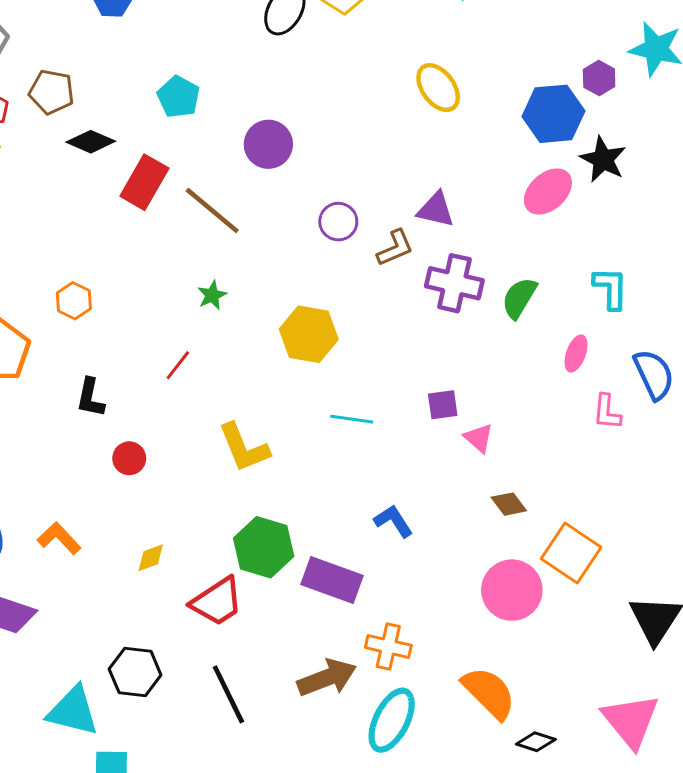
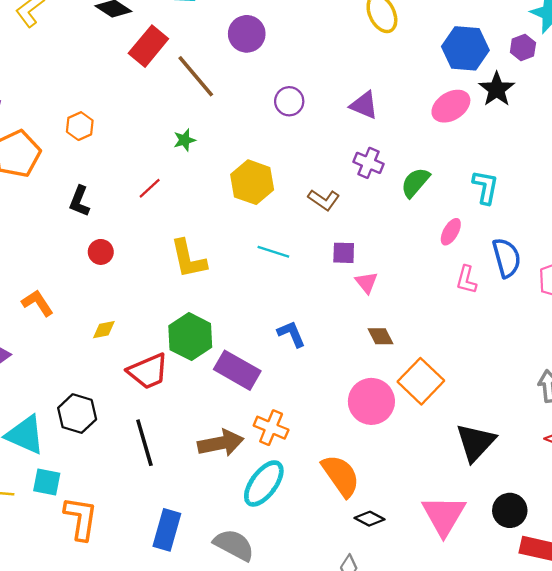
purple hexagon: (599, 78) -> (523, 47), moved
brown L-shape: (395, 248) -> (324, 200), moved, turned 48
purple cross: (454, 283) -> (368, 163), size x0.7

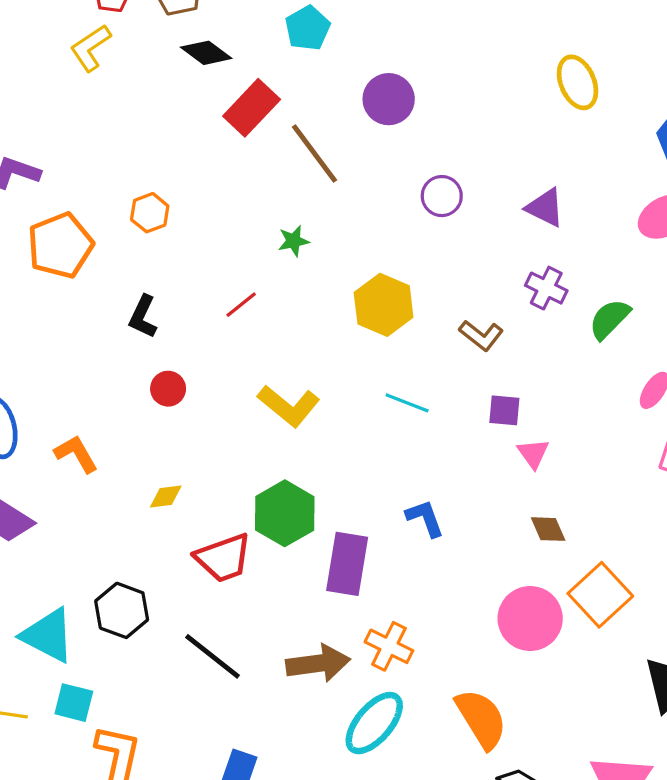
yellow L-shape: (188, 259) -> (289, 406), turned -42
purple rectangle: (237, 370) -> (347, 564), turned 66
black line: (144, 443) -> (212, 656), turned -39

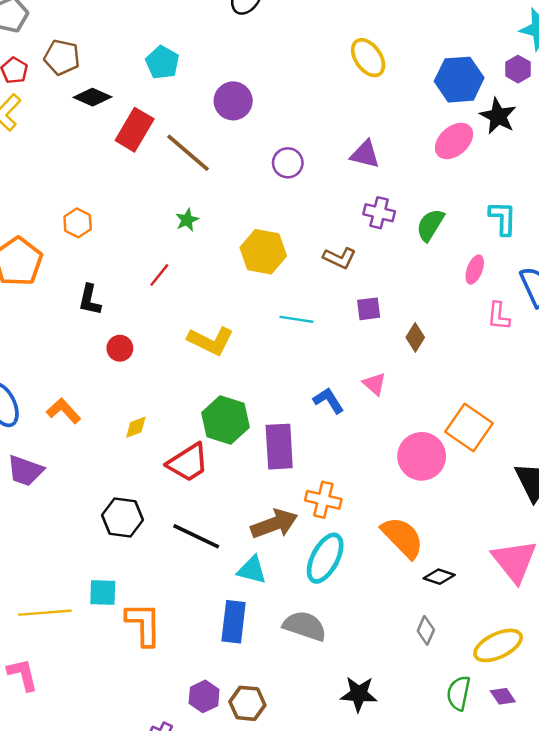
pink triangle: (533, 453) -> (375, 384), moved
brown diamond: (548, 529) -> (415, 337), moved, turned 68
cyan triangle: (48, 635) -> (252, 570), moved, size x0.7

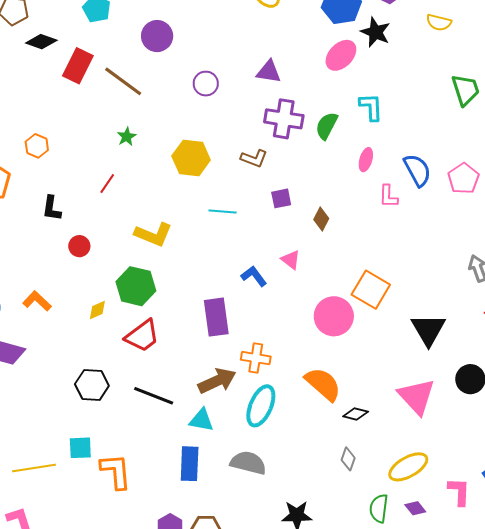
purple cross: (379, 213) -> (284, 119), size x1.5
cyan L-shape: (503, 218) -> (371, 107), moved
green hexagon: (225, 420) -> (136, 286), moved

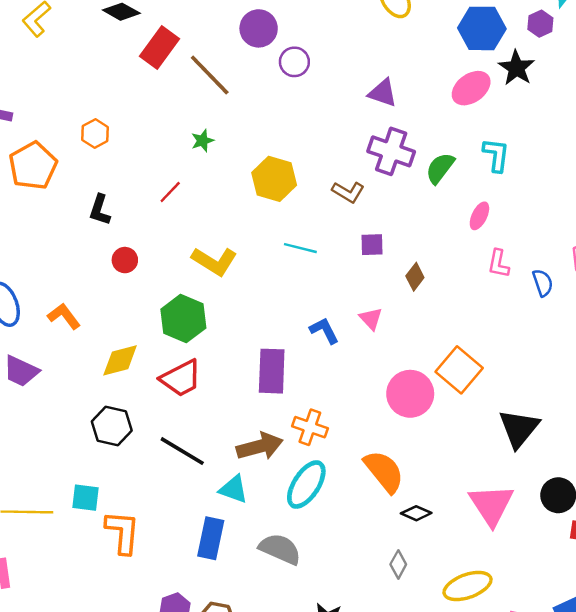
purple circle: (206, 84) -> (294, 62), moved
blue semicircle: (417, 170) -> (543, 283), moved, size x0.7
yellow diamond: (97, 310) -> (120, 360), moved, size x1.6

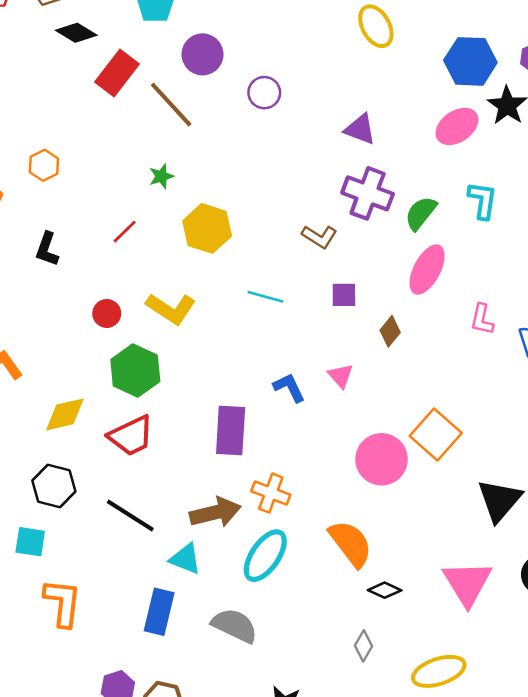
purple circle: (259, 28) -> (202, 54), moved
yellow hexagon: (274, 179) -> (207, 228), moved
pink ellipse: (479, 216) -> (427, 270), moved, size x1.6
red circle: (125, 260) -> (107, 313), moved
cyan square: (85, 498) -> (30, 542), moved

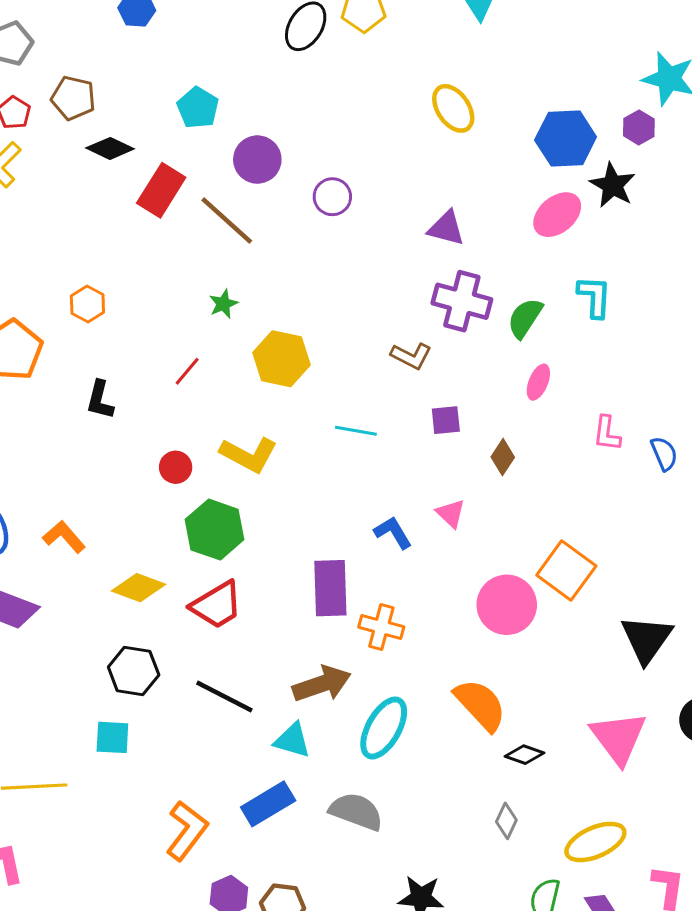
pink ellipse: (427, 270) -> (538, 382), size x0.6
yellow diamond: (65, 414) -> (138, 588), turned 39
orange cross: (271, 493) -> (381, 627), moved
orange L-shape: (63, 603) -> (187, 831), moved, turned 36
blue rectangle: (159, 612) -> (268, 804), turned 51

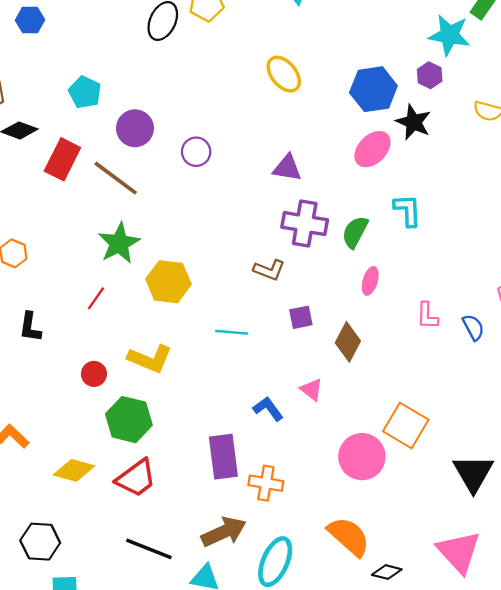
green star: (223, 304) -> (119, 243), size x1.8
brown diamond: (503, 457) -> (348, 342), size x1.4
black hexagon: (134, 671) -> (40, 542), moved

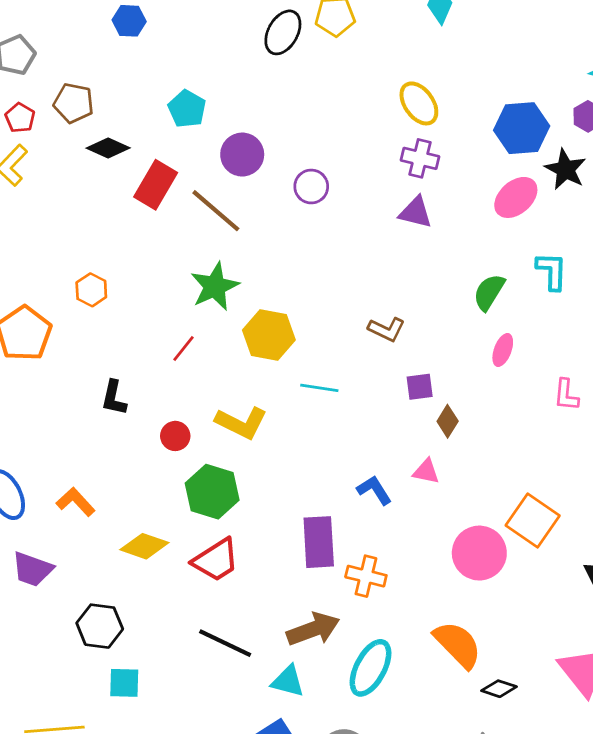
purple cross: (305, 224) -> (420, 158), moved, size x0.7
black L-shape: (30, 327) -> (114, 398), moved
cyan line: (232, 332) -> (319, 388), moved
brown diamond: (348, 342) -> (448, 421), moved, size x0.7
pink triangle: (312, 390) -> (426, 471), turned -30

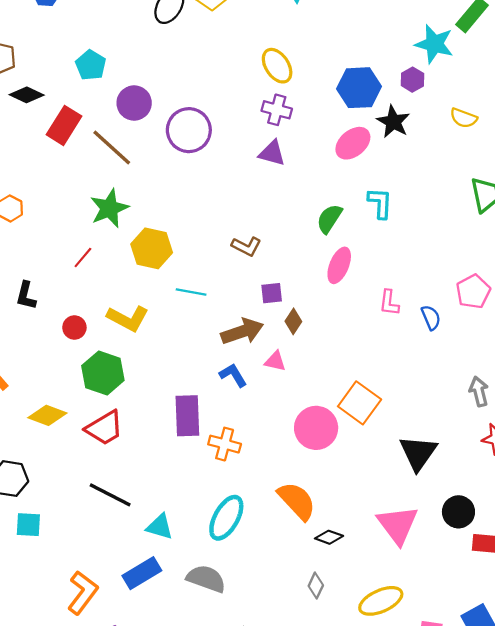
purple circle: (311, 187) -> (189, 130), size x1.6
pink ellipse: (503, 350) -> (339, 265), size x1.4
brown arrow: (313, 629) -> (242, 331), moved

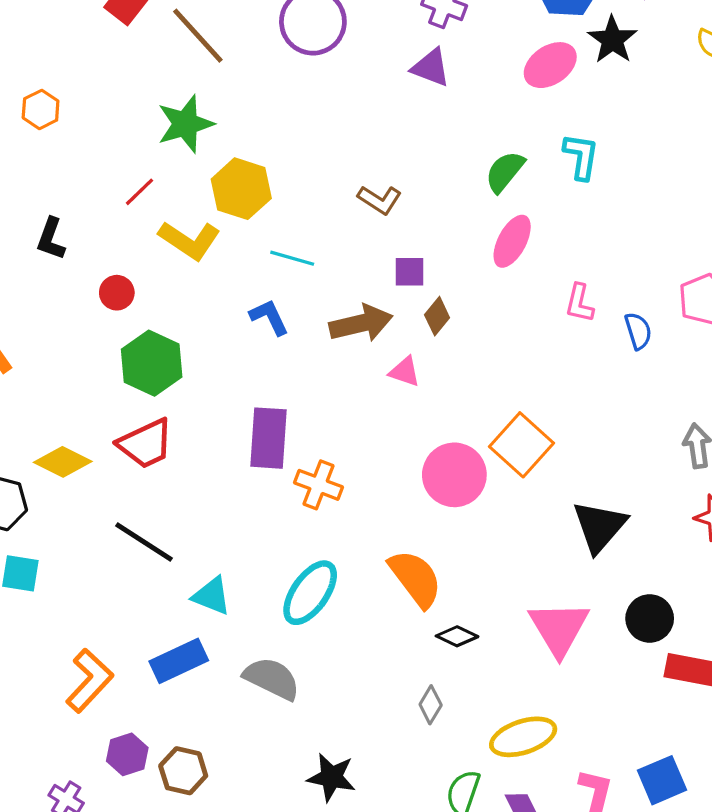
yellow L-shape: (128, 318) -> (190, 240), moved
blue L-shape: (233, 375) -> (269, 317), moved
yellow diamond: (47, 415) -> (63, 462), moved

